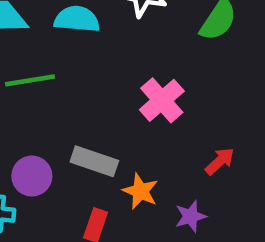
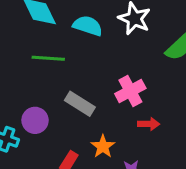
gray rectangle: (94, 161) -> (80, 104), moved
red arrow: (220, 161) -> (149, 124), moved, turned 30

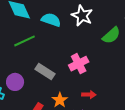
green line: (48, 58) -> (24, 41), turned -30
red arrow: (149, 124) -> (89, 95), moved

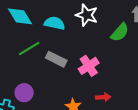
gray rectangle: (45, 71) -> (56, 59), moved

